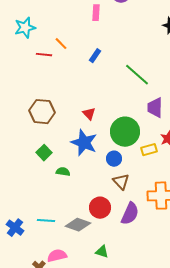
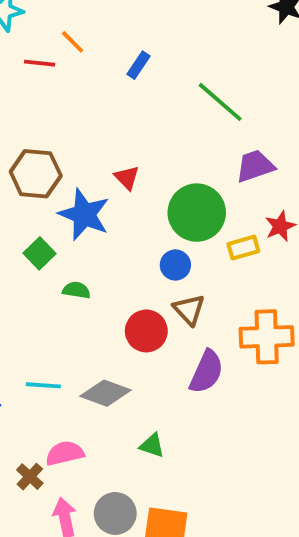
purple trapezoid: (155, 108) -> (255, 166), turned 70
blue star: (84, 143) -> (84, 215), moved
red circle: (100, 208) -> (146, 331), moved

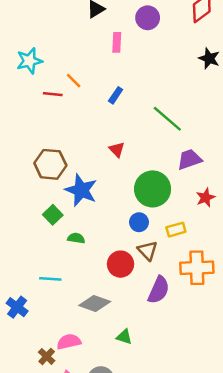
red triangle: (127, 178) -> (117, 150), moved
yellow rectangle: (243, 248) -> (176, 230), moved
cyan line: (43, 385) -> (50, 279), moved

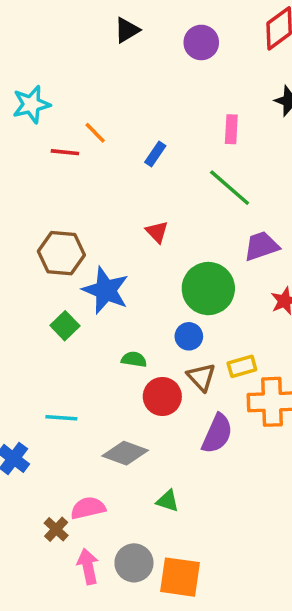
pink rectangle: (117, 42) -> (231, 129), moved
yellow rectangle: (176, 230) -> (242, 366), moved
green semicircle: (76, 238) -> (134, 359), moved

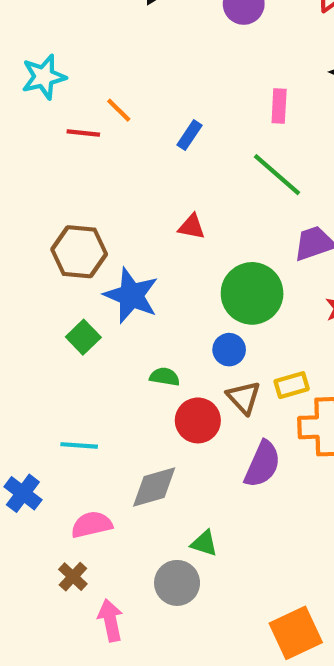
red triangle: (157, 232) -> (192, 227), turned -35
gray diamond: (125, 453) -> (154, 487), turned -36
pink semicircle: (88, 508) -> (92, 525), moved
gray circle: (134, 563) -> (177, 583), moved
orange square: (180, 577) -> (296, 633), moved, turned -33

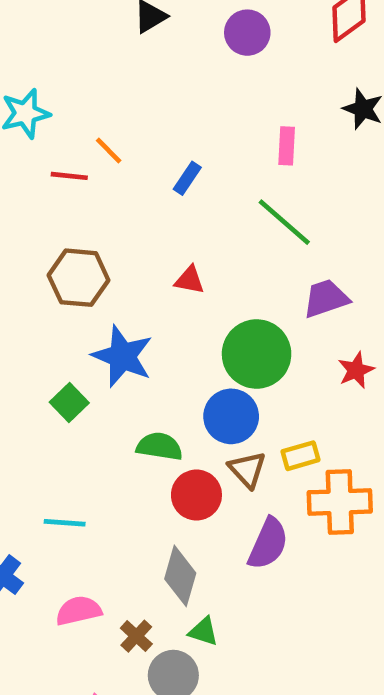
brown hexagon: (79, 252) -> (79, 278), moved
blue circle: (229, 350) -> (231, 416), size x1.5
green semicircle: (165, 377) -> (159, 446), size x1.4
gray diamond: (154, 487) -> (180, 576), moved, turned -58
brown cross: (73, 577) -> (136, 636), moved

